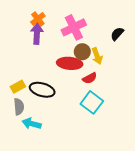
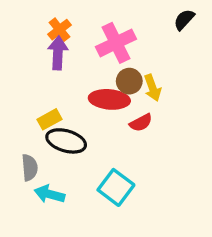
black semicircle: (117, 34) -> (184, 20), moved
yellow rectangle: (18, 87) -> (50, 119), moved
cyan square: (92, 102) -> (116, 187), moved

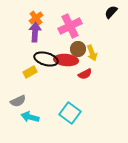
black ellipse: (66, 141) -> (46, 59), moved
gray semicircle: (30, 168) -> (18, 101), turned 70

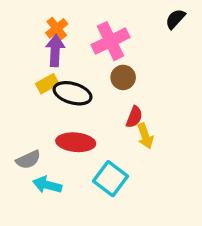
yellow arrow: (92, 53) -> (145, 136), moved
red ellipse: (66, 60) -> (76, 142), moved
yellow rectangle: (30, 72) -> (47, 84), moved
red semicircle: (85, 74) -> (134, 117), turned -40

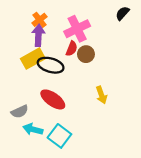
yellow rectangle: (47, 84) -> (33, 59), size x1.5
red semicircle: (134, 117) -> (72, 49), moved
red ellipse: (76, 142) -> (53, 99), turned 30
cyan square: (110, 179) -> (59, 136), moved

